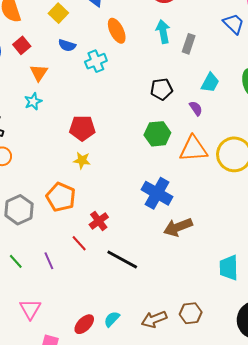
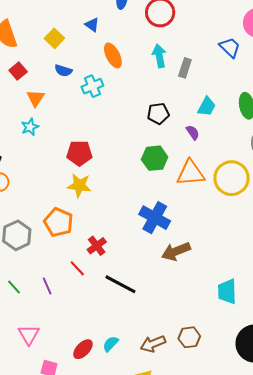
yellow star: (82, 160) -> (79, 185), size x1.4

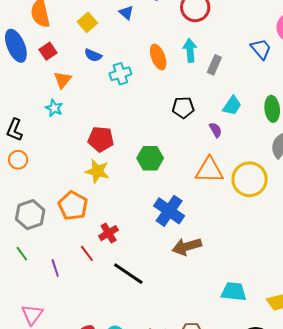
orange ellipse: (113, 55) -> (158, 57), moved
cyan star: (30, 127) -> (54, 108), turned -30
green hexagon: (155, 158) -> (150, 158), moved
green line: (14, 287) -> (22, 254), moved
cyan trapezoid: (227, 291) -> (234, 292), turned 92

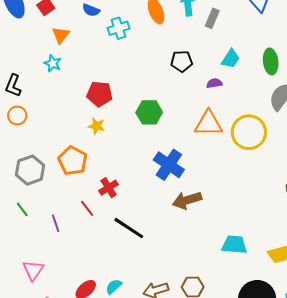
purple semicircle: (216, 130) -> (214, 83), turned -70
yellow star: (97, 171) -> (97, 126), size x0.7

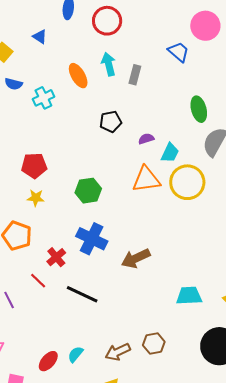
cyan trapezoid: (231, 59) -> (170, 153), moved
green hexagon: (149, 112) -> (88, 191), moved
blue cross: (169, 165) -> (92, 239), moved

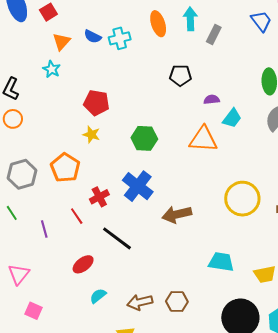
blue semicircle: (14, 84) -> (93, 37), moved
yellow circle: (187, 182) -> (242, 199), moved
red ellipse: (48, 361) -> (83, 264), moved

